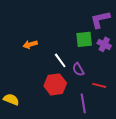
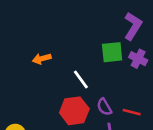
purple L-shape: (100, 19) -> (133, 26), turned 135
purple semicircle: (78, 69) -> (104, 107), moved

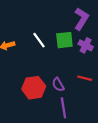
white line: (81, 80) -> (39, 40), moved
red line: (132, 112) -> (85, 78), moved

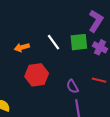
red hexagon: (34, 88) -> (37, 75), moved

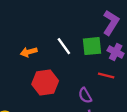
red line: (99, 80) -> (106, 75), moved

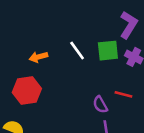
red line: (106, 75) -> (123, 94), moved
red hexagon: (45, 83) -> (27, 90), moved

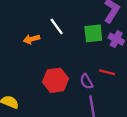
white line: (77, 51) -> (57, 27), moved
red hexagon: (27, 90) -> (56, 80), moved

